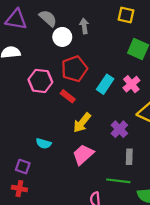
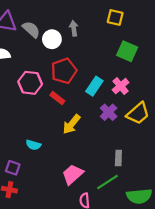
gray semicircle: (48, 18) -> (31, 29), moved
purple cross: (119, 129) -> (109, 112), moved
pink trapezoid: (83, 154) -> (73, 174), moved
green line: (118, 181) -> (107, 182), turned -40

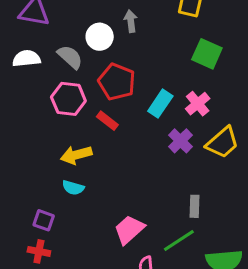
gray semicircle: (31, 29) -> (70, 57), moved
red pentagon: (64, 71) -> (117, 82), turned -30
yellow arrow: (72, 124) -> (76, 155), moved, turned 36

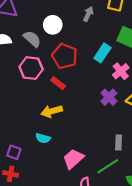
gray arrow: (131, 21) -> (88, 14), moved, turned 32
cyan rectangle: (160, 104) -> (102, 53), moved
yellow arrow: (76, 155) -> (52, 111), moved
cyan semicircle: (73, 188) -> (43, 138), moved

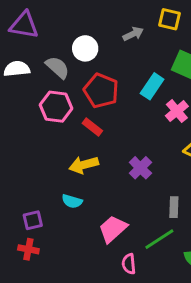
gray arrow: (88, 14) -> (133, 34), turned 40
purple cross: (109, 97) -> (140, 168), moved
purple square: (14, 152) -> (33, 220), turned -32

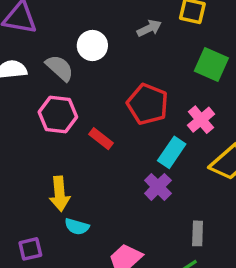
cyan rectangle: (152, 86) -> (172, 152), moved
red pentagon: (101, 91) -> (148, 104), moved
yellow arrow: (84, 165) -> (60, 194), moved, turned -80

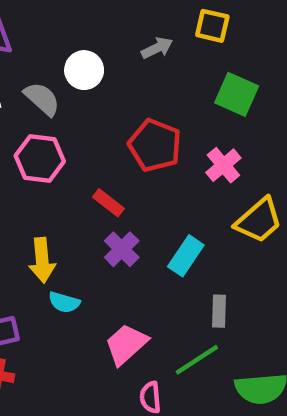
red rectangle: (101, 139) -> (108, 203), moved
cyan rectangle: (172, 152) -> (186, 256), moved
purple cross: (158, 187) -> (122, 249), moved

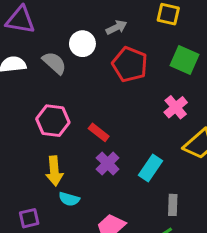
gray arrow: (157, 48) -> (116, 27), moved
red pentagon: (155, 145) -> (130, 64), moved
pink hexagon: (40, 159) -> (53, 121), moved

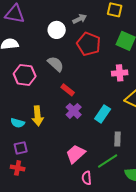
gray semicircle: (54, 63) -> (56, 64), moved
pink cross: (176, 107) -> (120, 73), turned 35
pink hexagon: (53, 121) -> (25, 75), moved
cyan semicircle: (69, 199) -> (18, 123), moved

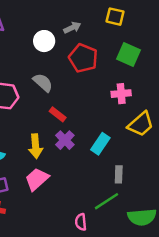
yellow arrow: (38, 116) -> (36, 146), moved
pink trapezoid: (76, 154) -> (37, 179), moved

